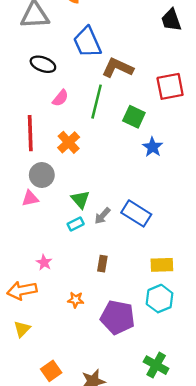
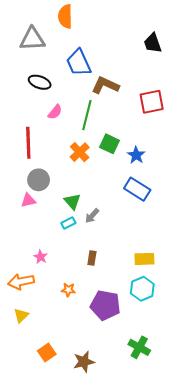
green square: (134, 117) -> (109, 144), moved
orange cross: (69, 142) -> (80, 152), moved
blue rectangle: (136, 213) -> (137, 189), moved

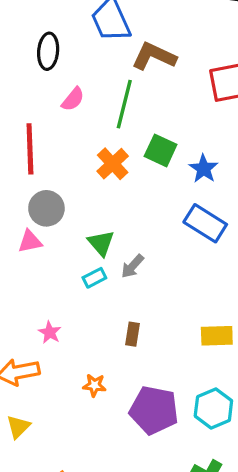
black ellipse: (40, 82) -> (48, 51), turned 75
cyan hexagon: (142, 289) -> (213, 408), moved

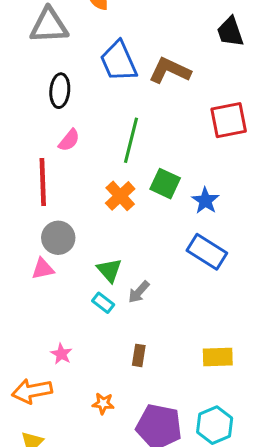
brown L-shape: (154, 56) -> (170, 71), moved
pink semicircle: (73, 99) -> (69, 140), moved
cyan rectangle: (94, 278) -> (103, 303), turned 65

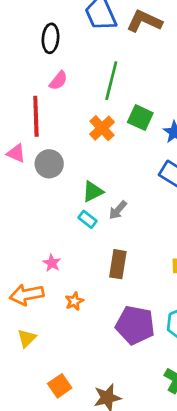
pink triangle: (43, 269) -> (16, 153), moved, turned 36
green triangle: (109, 270) -> (93, 192), turned 45
brown rectangle: (139, 355) -> (118, 264), size x1.5
orange star: (103, 403) -> (74, 301), moved, turned -30

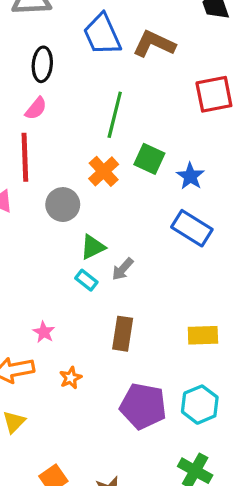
pink semicircle: (58, 81) -> (36, 108), moved
gray circle: (49, 164) -> (63, 205), moved

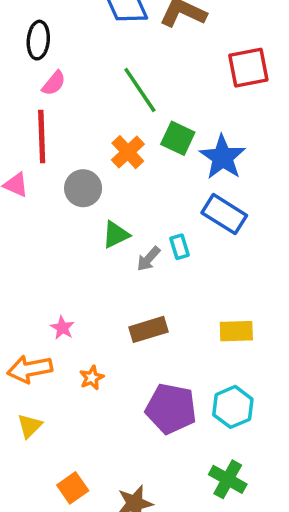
black ellipse: (42, 64) -> (38, 40), moved
green line: (115, 115) -> (140, 90), turned -48
blue star: (190, 176) -> (223, 157), size x1.5
cyan rectangle: (86, 280) -> (180, 247), moved, turned 35
brown rectangle: (123, 334) -> (149, 329), turned 64

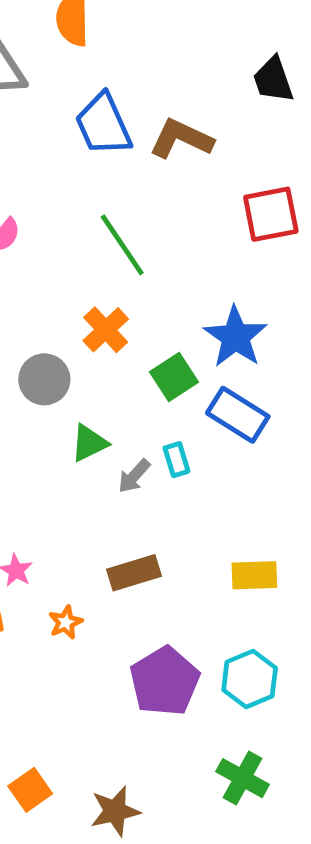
green square: (178, 138) -> (174, 377), moved, turned 32
orange star: (92, 378) -> (66, 622), moved
purple pentagon: (171, 409) -> (165, 681), turned 30

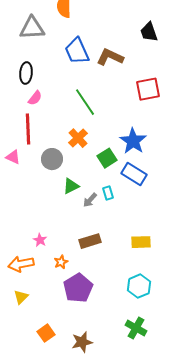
purple pentagon: (165, 681) -> (78, 288), moved

